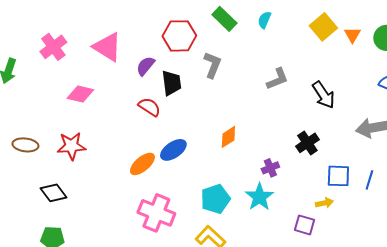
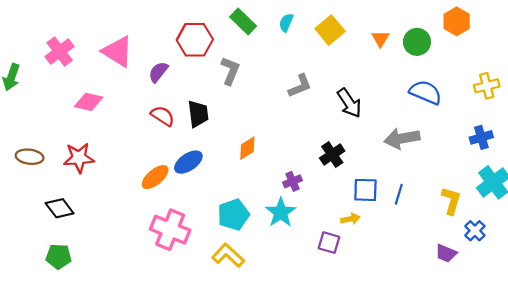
yellow square: (323, 27) -> (330, 30), moved
black trapezoid: (171, 83) -> (198, 114), moved

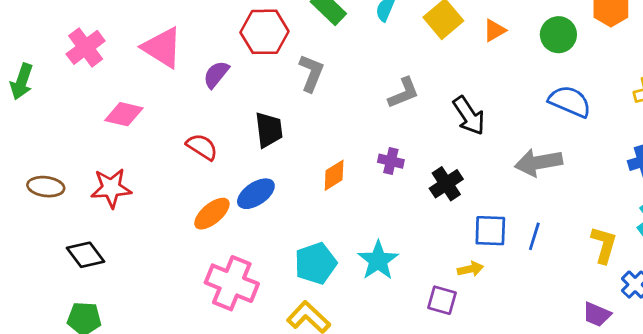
orange triangle: (380, 39) -> (495, 30), moved, turned 30
red semicircle: (163, 116) -> (202, 147), moved
purple cross: (292, 181) -> (391, 161), moved, turned 36

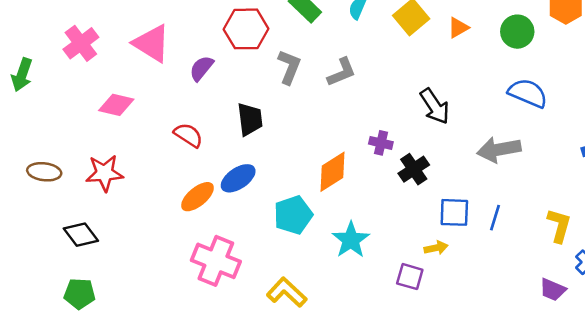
gray L-shape: (404, 93) -> (342, 72), moved
purple cross: (391, 161) -> (381, 143), moved
orange diamond: (334, 175) -> (332, 172), moved, size x1.4
cyan pentagon: (316, 263) -> (293, 215), moved

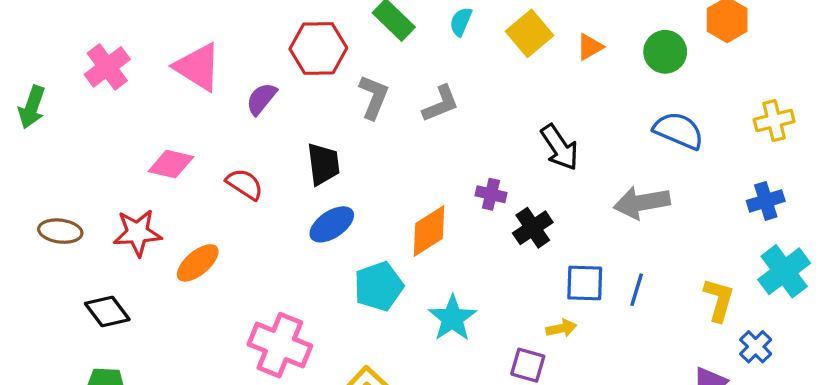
pink diamond: (116, 105) -> (171, 164), moved
blue ellipse: (238, 178) -> (332, 224), moved
orange ellipse: (198, 197) -> (198, 263), moved

